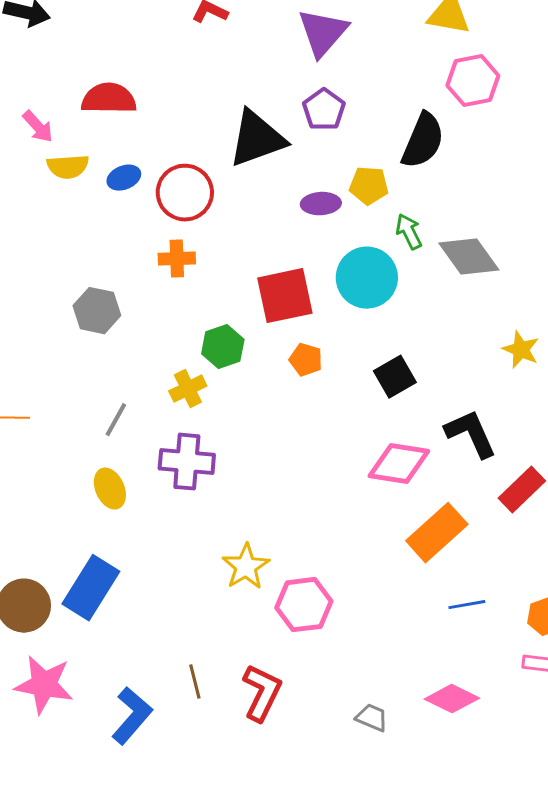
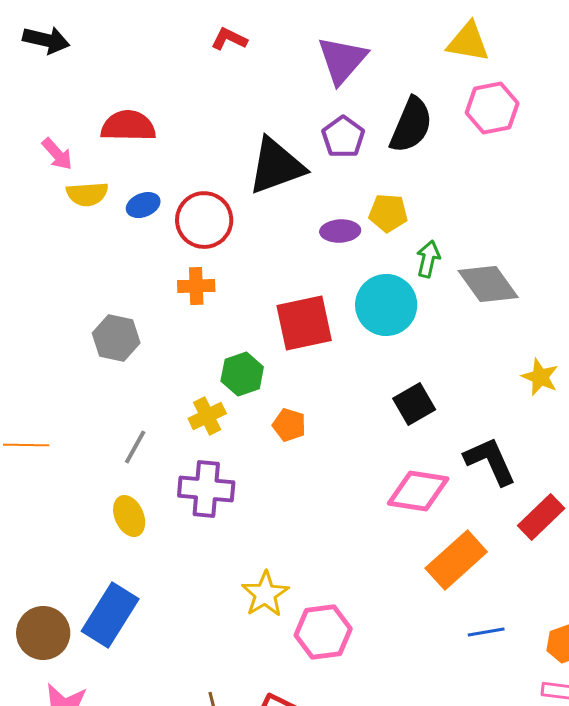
black semicircle: (423, 141) -> (411, 125), moved
green arrow: (409, 232) -> (428, 259), turned 39
orange pentagon: (306, 360) -> (289, 425), moved

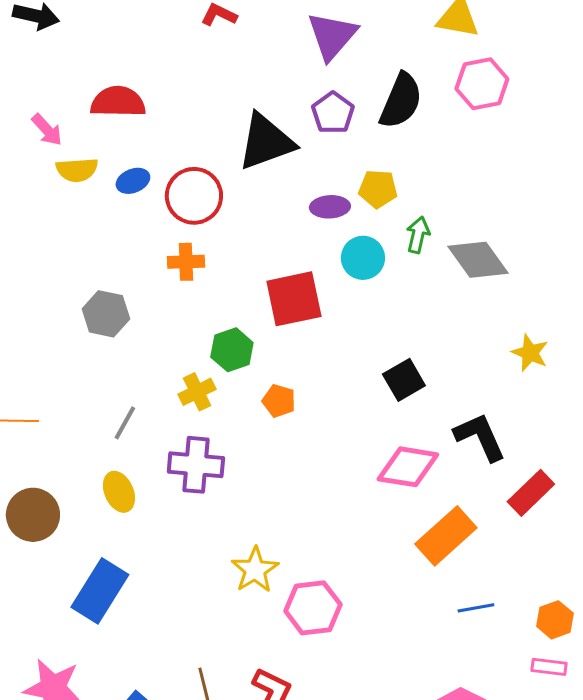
cyan circle: (386, 305) -> (363, 258), moved, size x0.7
brown circle: (43, 633) -> (33, 515), moved

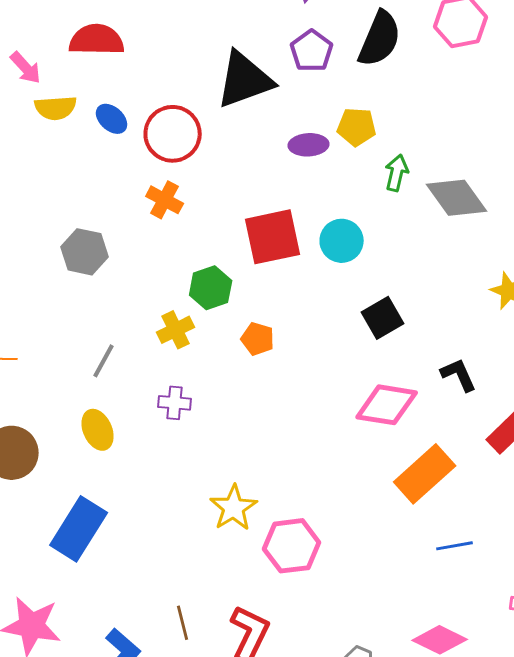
blue ellipse: (133, 181) -> (112, 119), turned 64
cyan circle: (363, 258) -> (342, 241), moved
orange cross: (186, 262) -> (165, 200), turned 30
black L-shape: (480, 437) -> (459, 375), size x0.7
purple cross: (196, 465) -> (175, 403), size x0.6

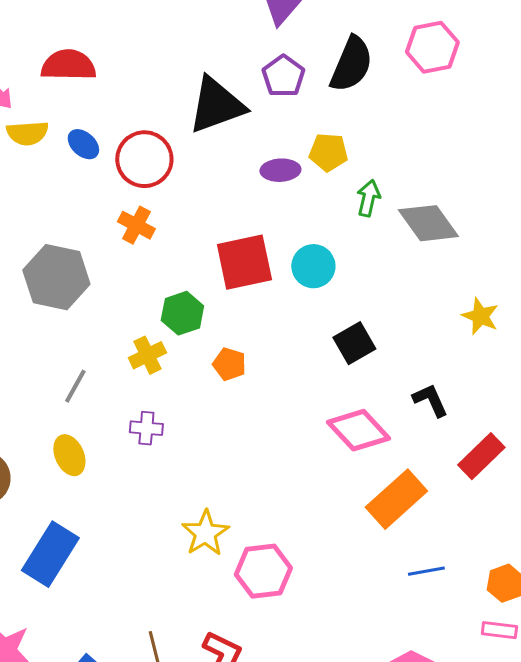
gray hexagon: (85, 252) -> (56, 277), size x1.4
pink diamond: (387, 405) -> (358, 430), turned 38

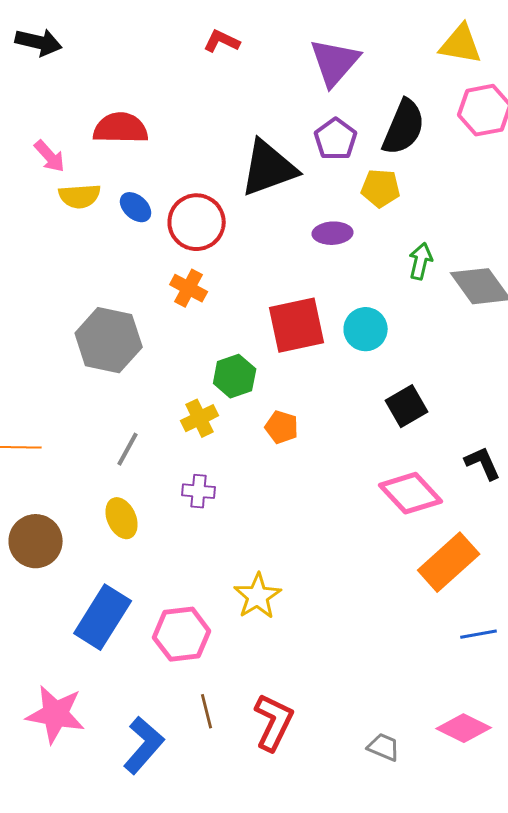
yellow pentagon: (328, 152) -> (381, 188), moved
pink hexagon: (263, 571) -> (182, 634), moved

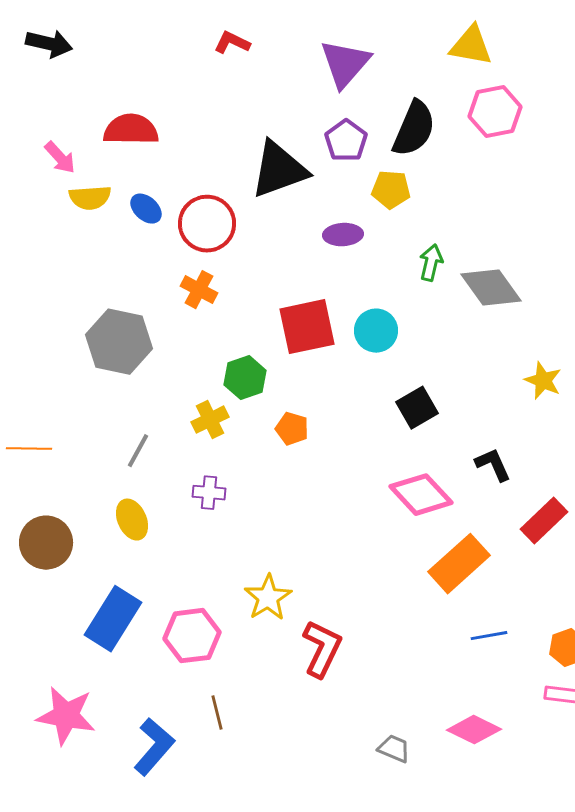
red L-shape: (274, 722) -> (322, 649), moved

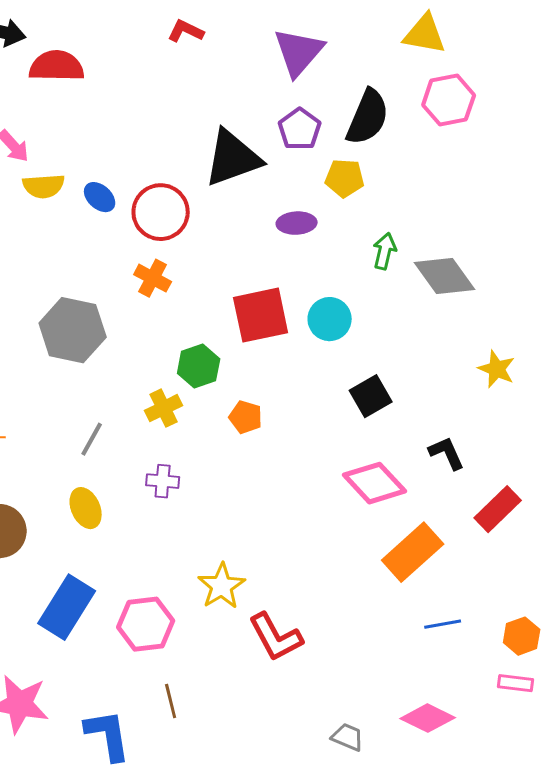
red semicircle: (131, 130) -> (57, 66), moved
red L-shape: (322, 649) -> (276, 637), turned 126
blue L-shape: (154, 747) -> (108, 735), turned -50

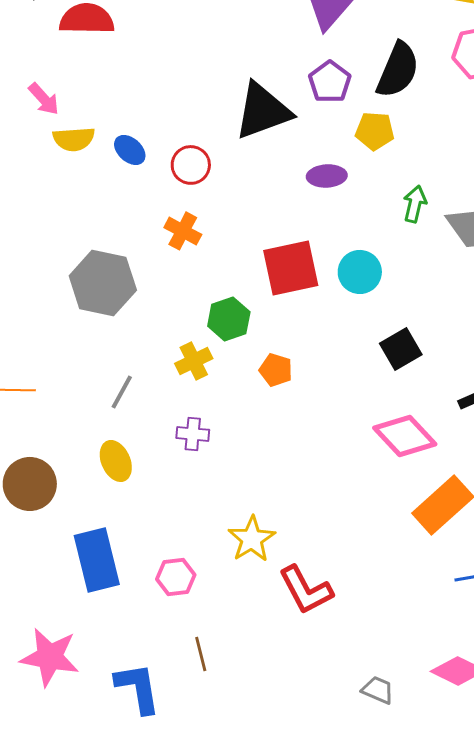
red circle: (161, 212) -> (191, 165), size x0.7
blue rectangle: (67, 607) -> (97, 560), turned -46
pink hexagon: (146, 624) -> (176, 577), size x0.7

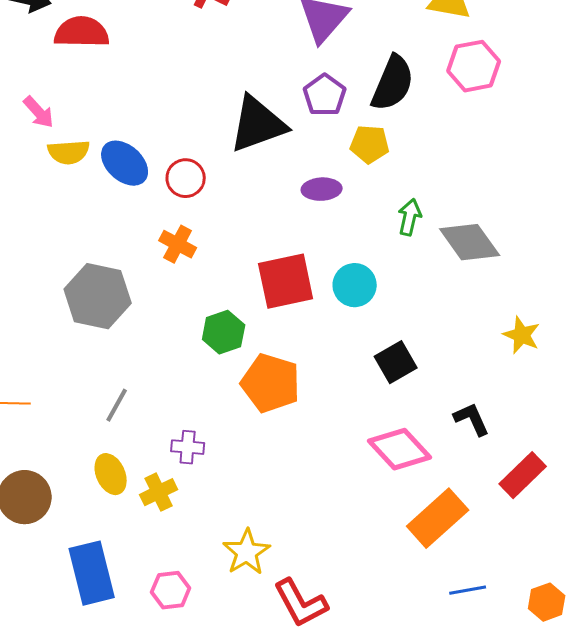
blue ellipse: (130, 150) -> (125, 163), size x1.5
yellow cross: (194, 361) -> (159, 492), moved
orange pentagon: (276, 370) -> (271, 383), size x1.8

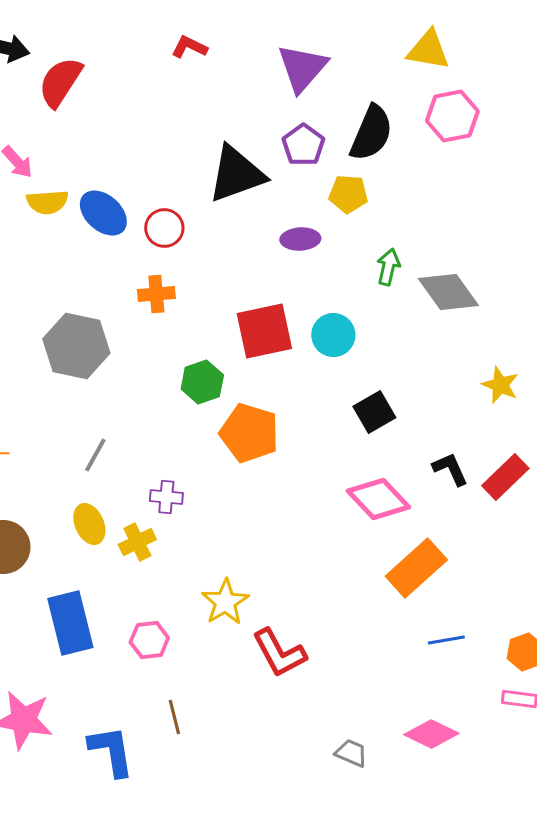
red semicircle: (82, 32) -> (60, 82), turned -58
orange cross: (178, 244) -> (156, 294), turned -33
red rectangle: (523, 475) -> (505, 477), moved

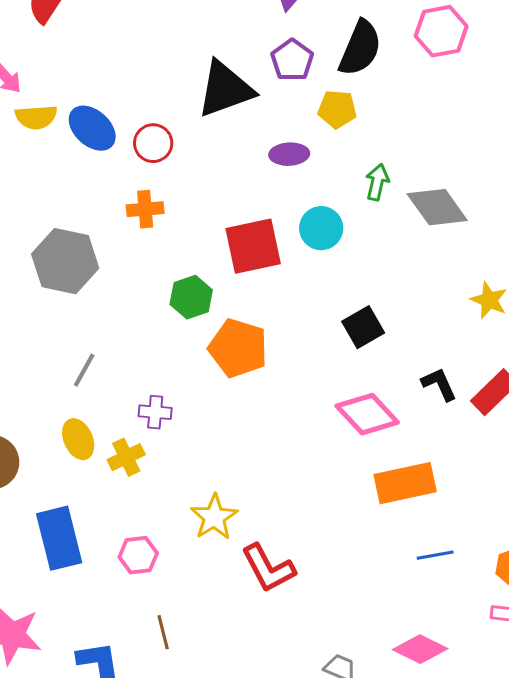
cyan circle: (333, 335) -> (321, 228), moved
orange rectangle: (416, 568) -> (405, 483), turned 30

